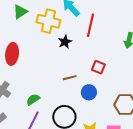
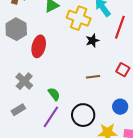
blue circle: (89, 92) -> (120, 107), moved
green semicircle: (33, 99) -> (54, 94), turned 80

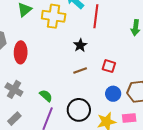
black star: (92, 41) -> (80, 45), moved
red square: (123, 70) -> (109, 66), moved

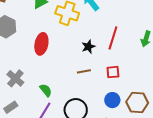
red line: (96, 16) -> (113, 38), moved
red ellipse: (21, 52) -> (41, 44), moved
red square: (109, 66) -> (113, 72), turned -32

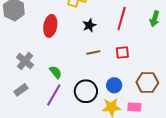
black star: (88, 47) -> (89, 25), moved
blue circle: (112, 100) -> (114, 85), moved

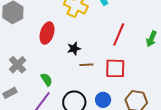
black star: (89, 25) -> (74, 49), moved
red square: (122, 53) -> (115, 68), size x1.5

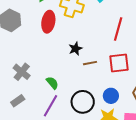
red ellipse: (47, 33) -> (48, 22), moved

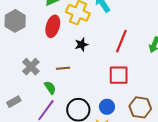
black star: (75, 49) -> (81, 45), moved
brown line: (90, 63) -> (63, 68), moved
gray cross: (22, 72) -> (31, 67), moved

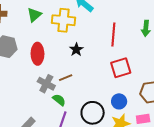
red ellipse: (53, 26) -> (37, 54), moved
gray cross: (31, 67) -> (46, 84), moved

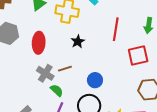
red square: (121, 68) -> (138, 55), moved
blue circle: (119, 101) -> (95, 80), moved

